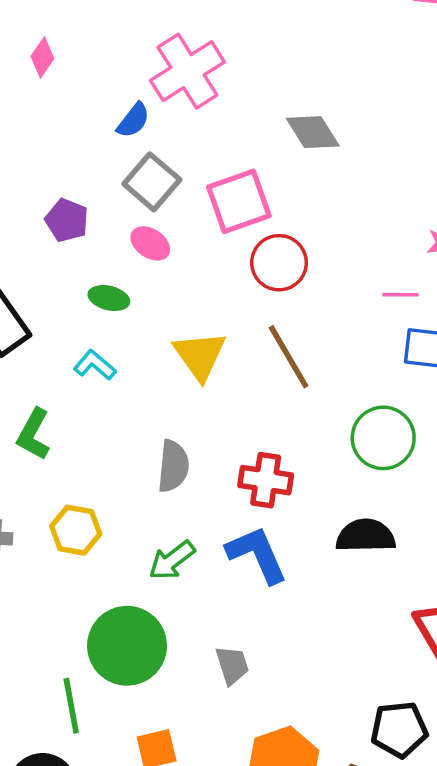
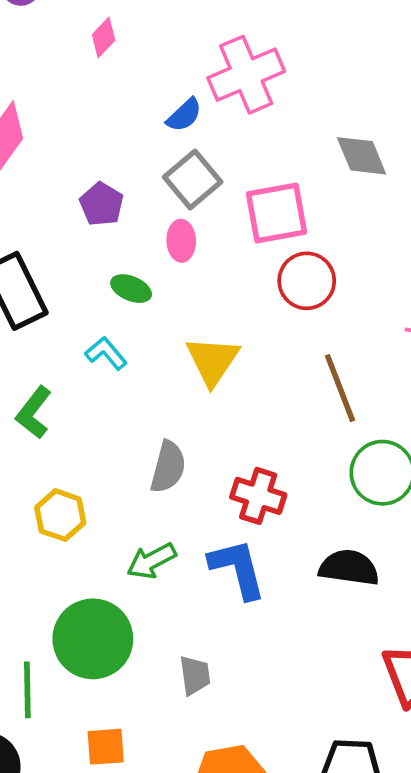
pink ellipse: (150, 243) -> (181, 241), turned 45
brown line: (289, 357) -> (340, 388), moved

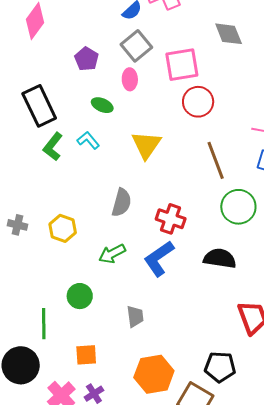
green L-shape: (34, 413) -> (53, 147), moved
blue L-shape: (237, 569) -> (159, 258), turned -111
green circle: (93, 639) -> (80, 296), size x0.6

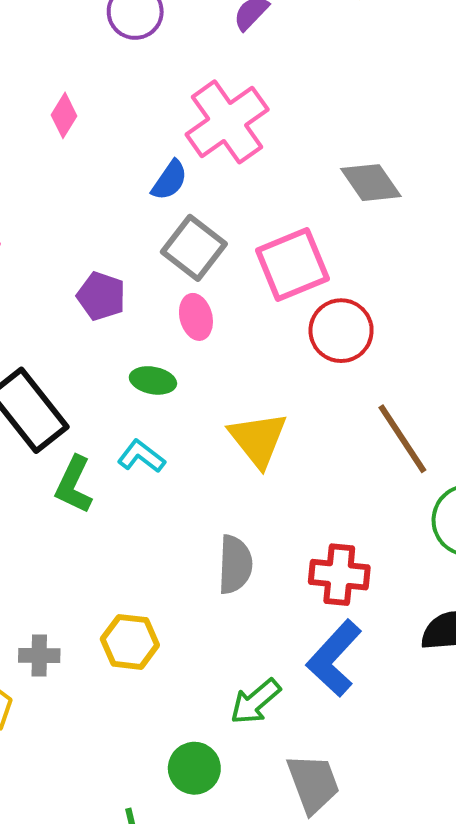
green arrow: (112, 254) -> (255, 702), moved
gray trapezoid: (135, 316) -> (313, 784), size x1.4

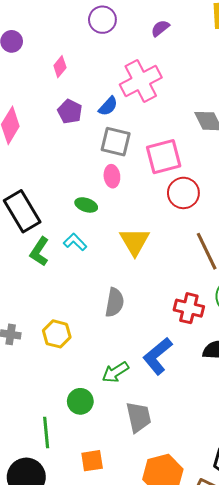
gray square: (194, 248) -> (116, 142), turned -32
purple pentagon: (101, 296) -> (70, 111), moved
red cross: (339, 575) -> (189, 308), moved

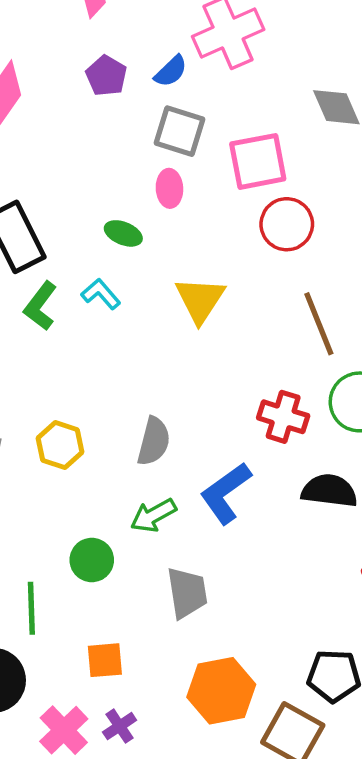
gray semicircle: (115, 302) -> (154, 441), moved

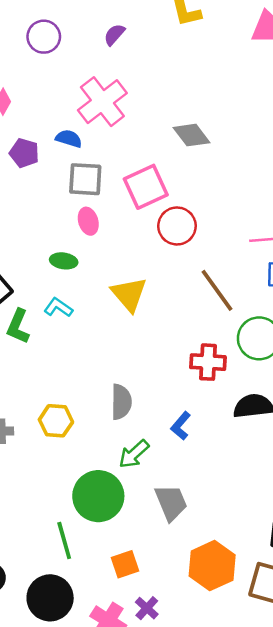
blue semicircle: (171, 71) -> (69, 139), turned -105
blue L-shape: (226, 493) -> (181, 426), size x0.6
green circle: (92, 560) -> (98, 496), size x1.6

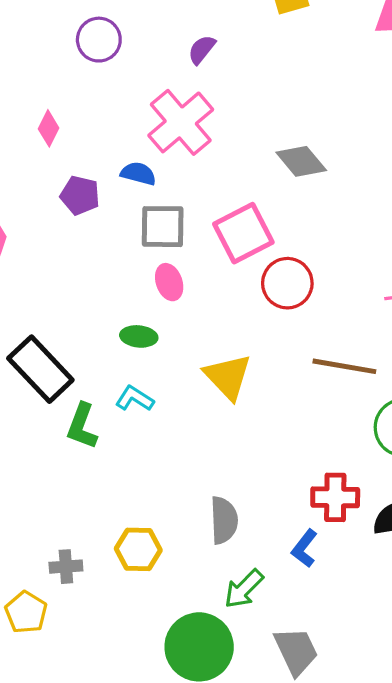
purple semicircle: (114, 35) -> (202, 50), moved
brown line: (217, 290) -> (344, 366), turned -42
red cross: (208, 362) -> (335, 497), moved

